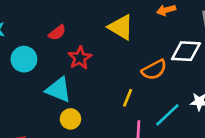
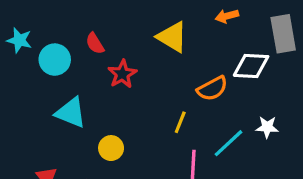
red semicircle: (57, 33) -> (95, 43), turned 96
cyan circle: (24, 59) -> (55, 60), moved
cyan triangle: (59, 90) -> (71, 113), moved

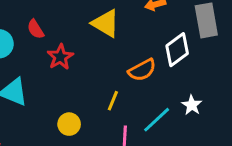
white diamond: (251, 66) -> (177, 50), turned -40
white star: (267, 127) -> (192, 105), turned 30
yellow circle: (111, 148) -> (69, 124), moved

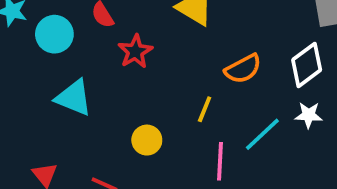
white diamond: (177, 50) -> (307, 65), moved
white star: (192, 105) -> (309, 115), turned -30

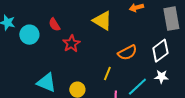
cyan triangle: (74, 98) -> (46, 83), moved

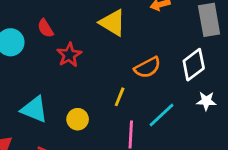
white star: (161, 77) -> (206, 101), moved

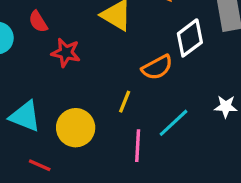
red star: (69, 55) -> (66, 53), turned -30
white diamond: (194, 65) -> (190, 38), moved
yellow circle: (78, 119) -> (76, 128), size x1.5

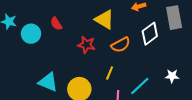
red star: (66, 53) -> (86, 45), moved
orange semicircle: (157, 67) -> (121, 45), moved

